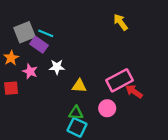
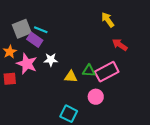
pink star: (30, 71) -> (27, 64), size x1.5
red arrow: (134, 91) -> (120, 45), moved
green triangle: (76, 113) -> (89, 71), moved

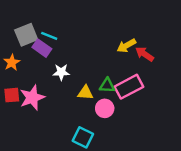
yellow arrow: (108, 20) -> (126, 46), moved, turned -84
pink star: (27, 64) -> (32, 98), moved, turned 30
pink circle: (96, 97) -> (105, 108), moved

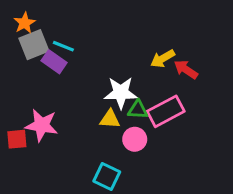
orange star: (12, 62) -> (25, 23), moved
white star: (61, 72) -> (121, 93), moved, size x1.5
red square: (12, 95) -> (17, 139), moved
pink star: (32, 98) -> (42, 125), turned 30

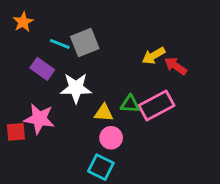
gray square: (34, 45) -> (85, 43), moved
purple rectangle: (54, 62) -> (42, 69), moved
white star: (121, 93) -> (76, 88), moved
pink circle: (135, 139) -> (111, 138), moved

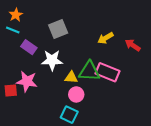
cyan line: (60, 44) -> (13, 30), moved
red arrow: (176, 66) -> (133, 45), moved
green triangle: (130, 104) -> (89, 71), size x1.6
pink rectangle: (157, 106) -> (107, 72), turned 50

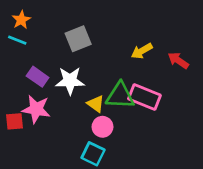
purple rectangle: (29, 47) -> (38, 77), moved
yellow triangle: (71, 77) -> (96, 104), turned 32

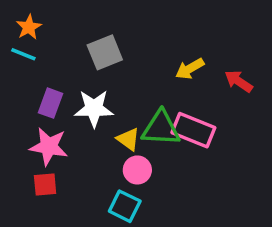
purple rectangle: (38, 77) -> (51, 103), turned 75
red square: (15, 121) -> (45, 184), moved

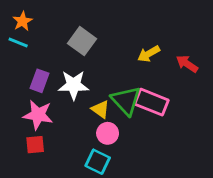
gray square: (105, 52) -> (82, 41), turned -32
green triangle: (161, 128) -> (126, 101), turned 44

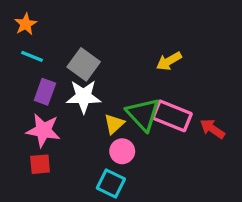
gray square: (82, 41) -> (84, 64), moved
cyan line: (18, 43) -> (32, 56), moved
red arrow: (187, 64) -> (212, 129), moved
yellow triangle: (100, 109) -> (114, 124), turned 42

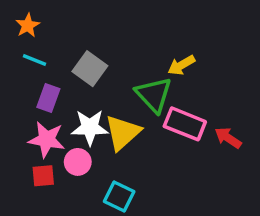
white star: (84, 97) -> (90, 127), moved
green triangle: (143, 114) -> (154, 95), moved
yellow triangle: (114, 124) -> (123, 133), size x1.6
pink circle: (122, 151) -> (78, 162), moved

